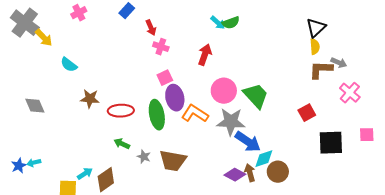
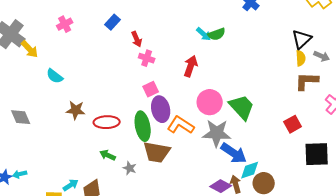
gray arrow: (339, 63) -> (322, 56), moved
brown trapezoid: (173, 161) -> (157, 152), moved

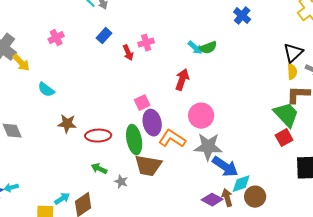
pink cross: (147, 58) -> (146, 43), moved, turned -35
green trapezoid: (242, 107) -> (286, 115), moved

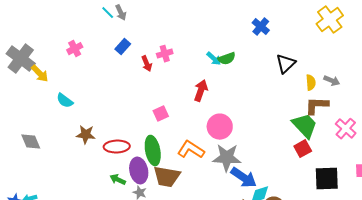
black triangle: (293, 53) -> (286, 64), moved
purple ellipse: (152, 123) -> (139, 171), moved

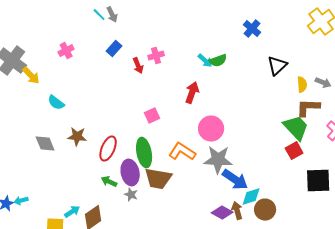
gray diamond: (31, 142) -> (45, 144), moved
red ellipse: (117, 147) -> (108, 149), turned -65

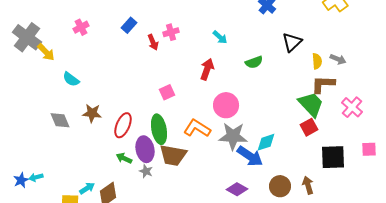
green semicircle: (218, 61) -> (254, 62), moved
cyan diamond: (251, 197) -> (266, 142), moved
brown arrow: (237, 211) -> (308, 185), moved

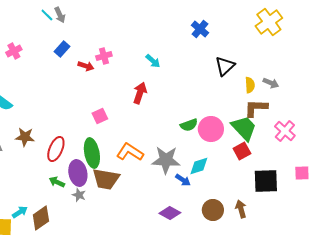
red arrow: (153, 42) -> (86, 66), turned -49
green semicircle: (254, 62) -> (189, 125), moved
pink circle: (226, 105) -> (211, 129), moved
blue arrow: (250, 156) -> (183, 180), size x0.6

